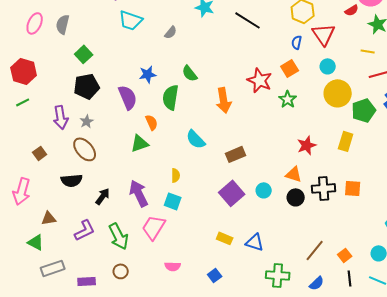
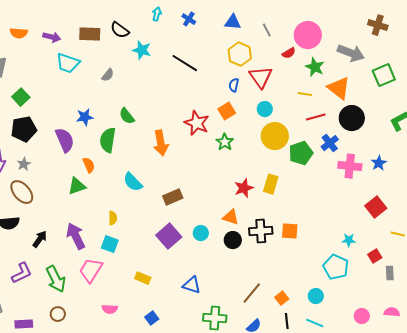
yellow rectangle: (346, 141) -> (271, 184), moved
yellow rectangle: (225, 238) -> (143, 278), moved

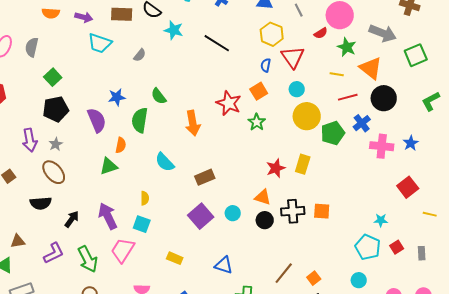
orange semicircle: (89, 165) -> (121, 145), turned 35
red square: (375, 256) -> (397, 247), moved
cyan circle: (316, 296) -> (359, 280), moved

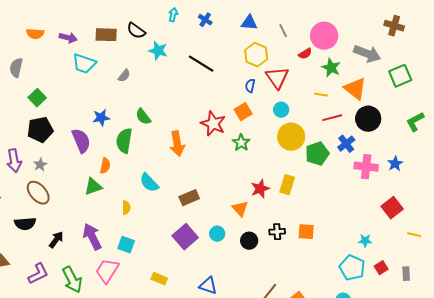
orange triangle: (263, 197) -> (240, 209), moved, turned 30
yellow semicircle: (145, 198) -> (126, 208), moved
black cross: (293, 211) -> (277, 232), size x0.7

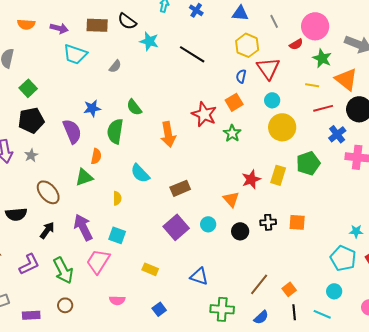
green pentagon: (317, 154) -> (308, 163), moved
brown ellipse: (38, 193) -> (48, 192), moved

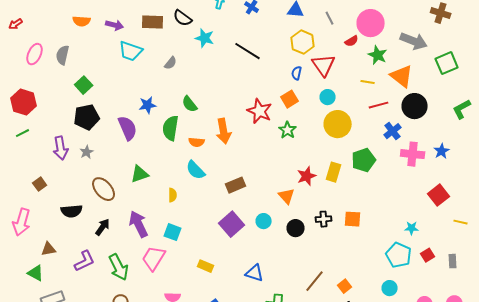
orange semicircle: (96, 156) -> (197, 142), moved, turned 84

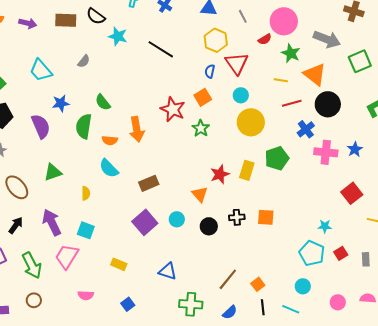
cyan trapezoid: (131, 51) -> (41, 70), moved, turned 30

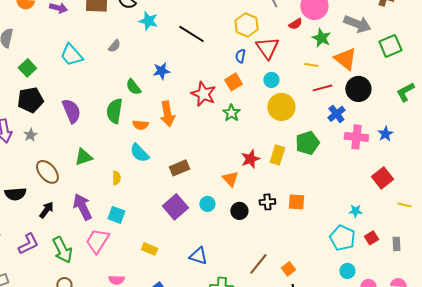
blue star: (61, 103) -> (161, 71), moved
cyan circle: (303, 286) -> (347, 271), moved

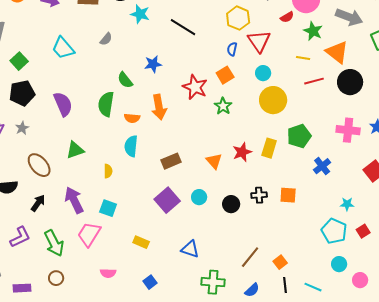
blue cross: (336, 114) -> (322, 166), moved
cyan semicircle: (139, 153) -> (131, 146), turned 50
orange triangle: (230, 179) -> (214, 161), moved

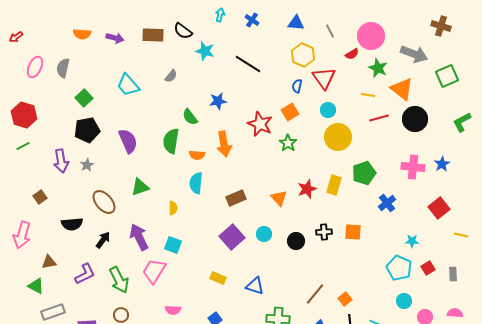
yellow rectangle: (141, 242) -> (218, 278), moved

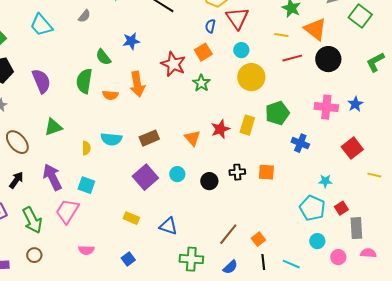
green square: (447, 76) -> (360, 16), turned -30
cyan semicircle: (196, 183) -> (111, 139), moved, turned -90
blue cross: (387, 203) -> (300, 143), turned -30
gray rectangle: (453, 274) -> (356, 228), moved, size x1.5

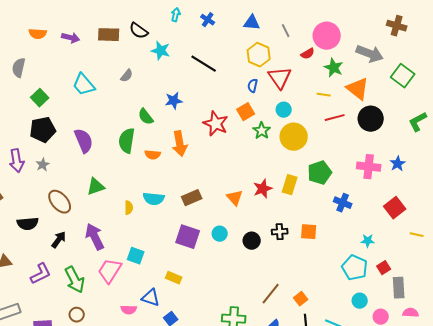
green star: (201, 83) -> (262, 131), moved
purple square: (145, 177) -> (188, 237), turned -30
cyan square: (86, 185) -> (136, 256), moved
blue triangle: (168, 226) -> (151, 298), moved

